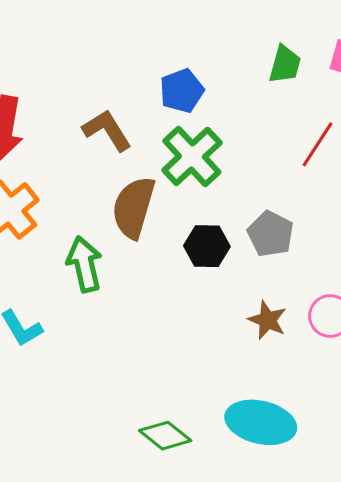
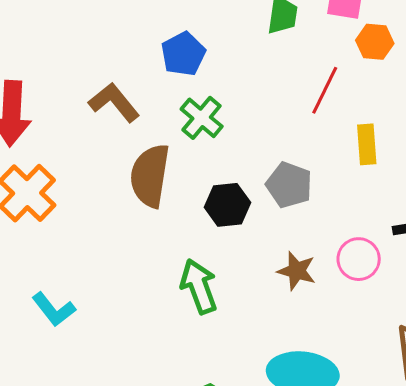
green cross: (192, 157) -> (202, 118), size x0.7
green arrow: (84, 264) -> (199, 286), moved

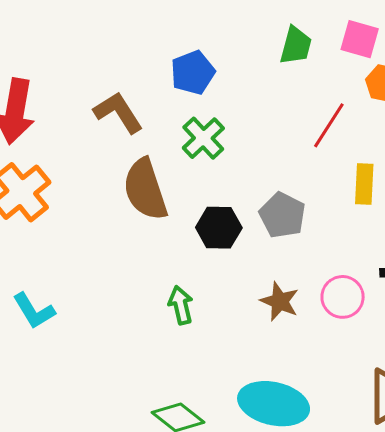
brown semicircle: (150, 176) -> (145, 189), turned -34
green arrow: (199, 286) -> (181, 305), size x0.7

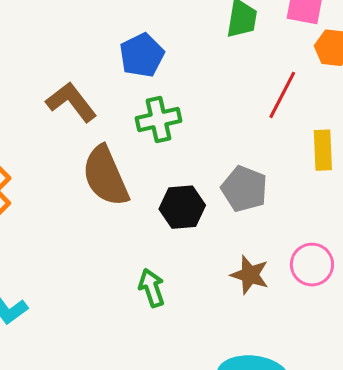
green cross: (203, 138) -> (158, 120), turned 36

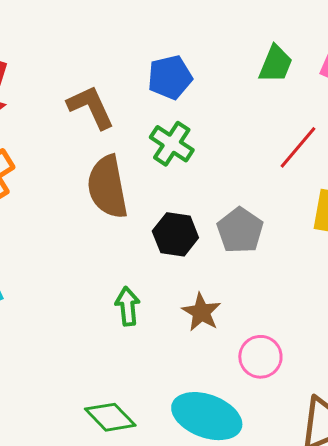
green cross: (158, 120) -> (172, 144), turned 33
pink circle: (312, 265) -> (260, 357), moved
brown star: (250, 275) -> (201, 312), moved

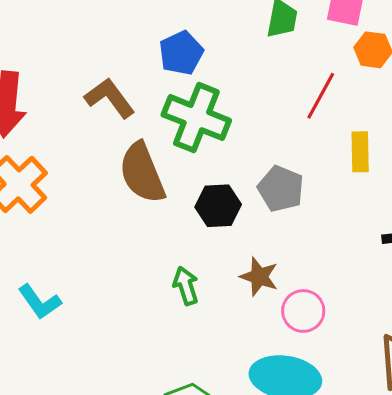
green cross: (172, 144) -> (196, 118), size x1.5
pink circle: (260, 357) -> (303, 311), moved

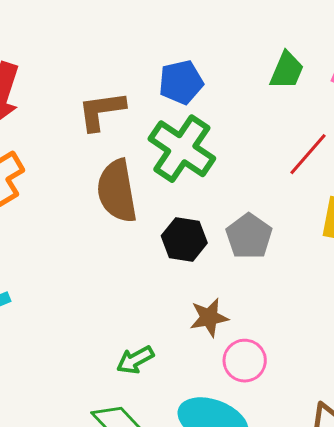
brown L-shape: (110, 98) -> (101, 111), turned -74
brown star: (259, 277) -> (209, 318), turned 30
green arrow: (186, 286) -> (135, 360), moved, turned -114

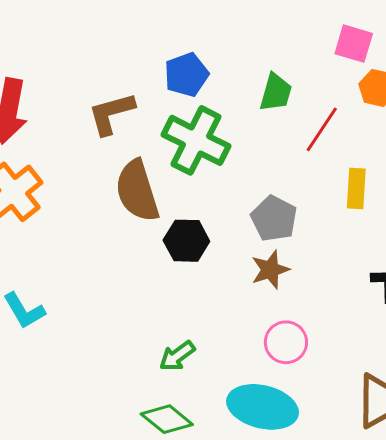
green trapezoid: (287, 70) -> (276, 92), moved
black hexagon: (184, 239) -> (186, 241), moved
brown star: (209, 318) -> (270, 270), moved

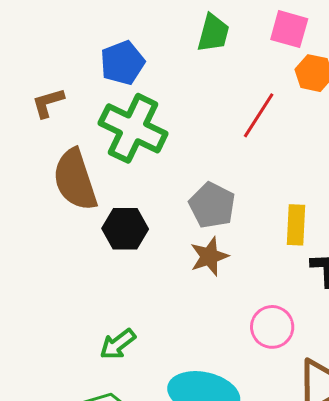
green trapezoid: (276, 92) -> (213, 33), moved
brown L-shape: (111, 113) -> (48, 103), size x0.7
yellow rectangle: (356, 189) -> (296, 225), moved
pink circle: (286, 342) -> (272, 327), moved

